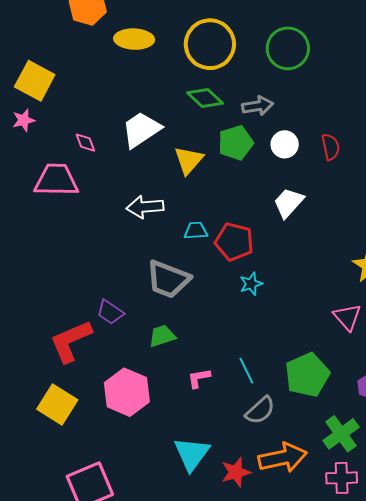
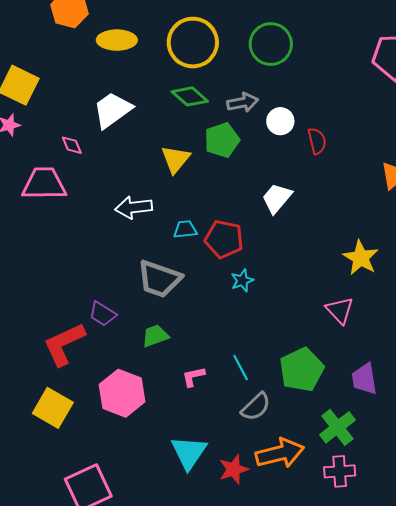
white trapezoid: (141, 130) -> (112, 110), moved
white circle: (285, 144) -> (280, 121), moved

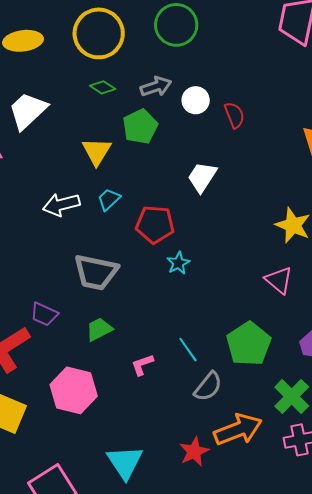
green diamond: (190, 96) -> (103, 87), size x0.7
cyan trapezoid: (185, 229) -> (109, 199), moved, turned -30
cyan triangle: (189, 453) -> (125, 462), moved

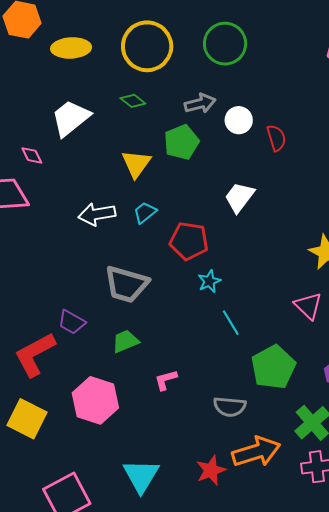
green diamond: (103, 87) -> (133, 101), moved
cyan line: (188, 350) -> (231, 323), moved
gray semicircle: (208, 387) -> (230, 407), turned 52

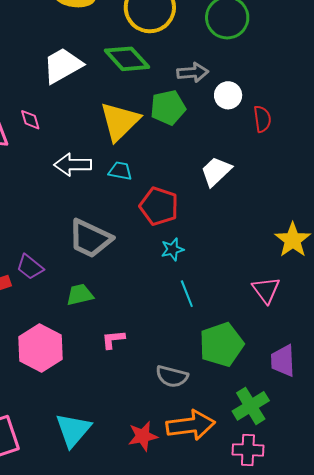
green diamond: (133, 101) -> (127, 59), size x1.8
pink diamond: (32, 155) -> (30, 120), moved
yellow triangle: (136, 164) -> (120, 121), size x1.4
cyan trapezoid: (145, 212) -> (120, 171), turned 40

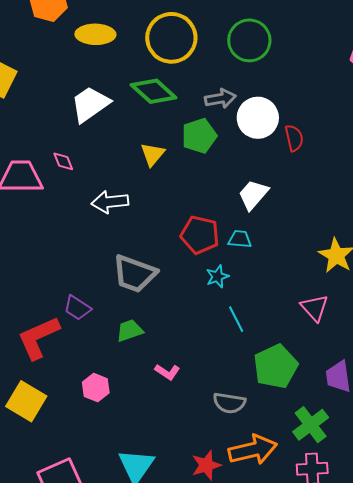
white circle: (228, 95) -> (258, 118), size x1.5
yellow triangle: (120, 121) -> (153, 154), size x0.6
cyan trapezoid: (120, 171) -> (240, 239), moved
pink L-shape: (113, 339) -> (167, 372), turned -135
pink hexagon: (40, 348) -> (96, 388), size x0.6

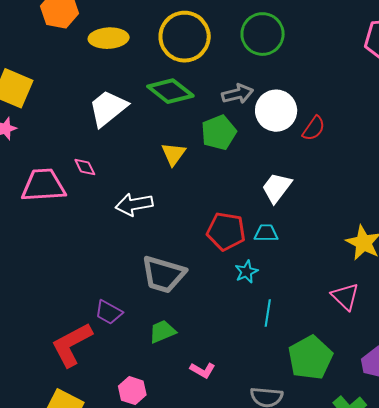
red semicircle: (294, 138) -> (314, 128), turned 52
cyan line: (236, 319) -> (268, 313), turned 40

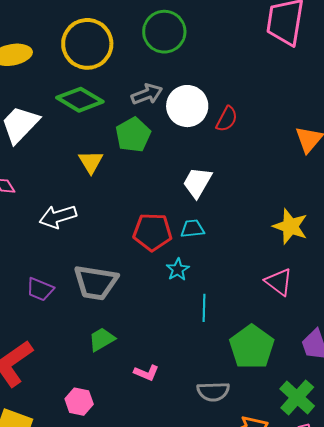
purple trapezoid: (109, 312) -> (40, 289), moved

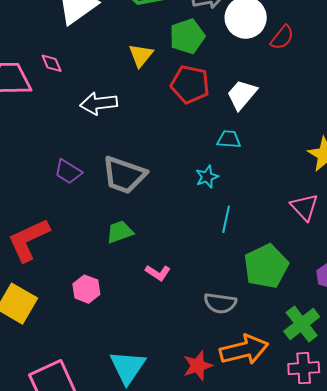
red pentagon: (152, 232) -> (190, 84), moved

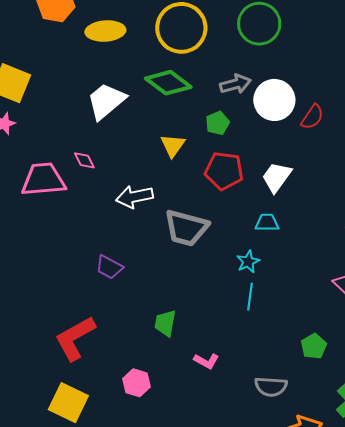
green pentagon: (187, 36) -> (218, 123), size x0.7
gray trapezoid: (124, 175) -> (186, 228), moved
cyan line: (226, 219) -> (250, 297), moved
green trapezoid: (120, 232) -> (165, 323), turned -56
green pentagon: (266, 266) -> (314, 346), size x0.6

